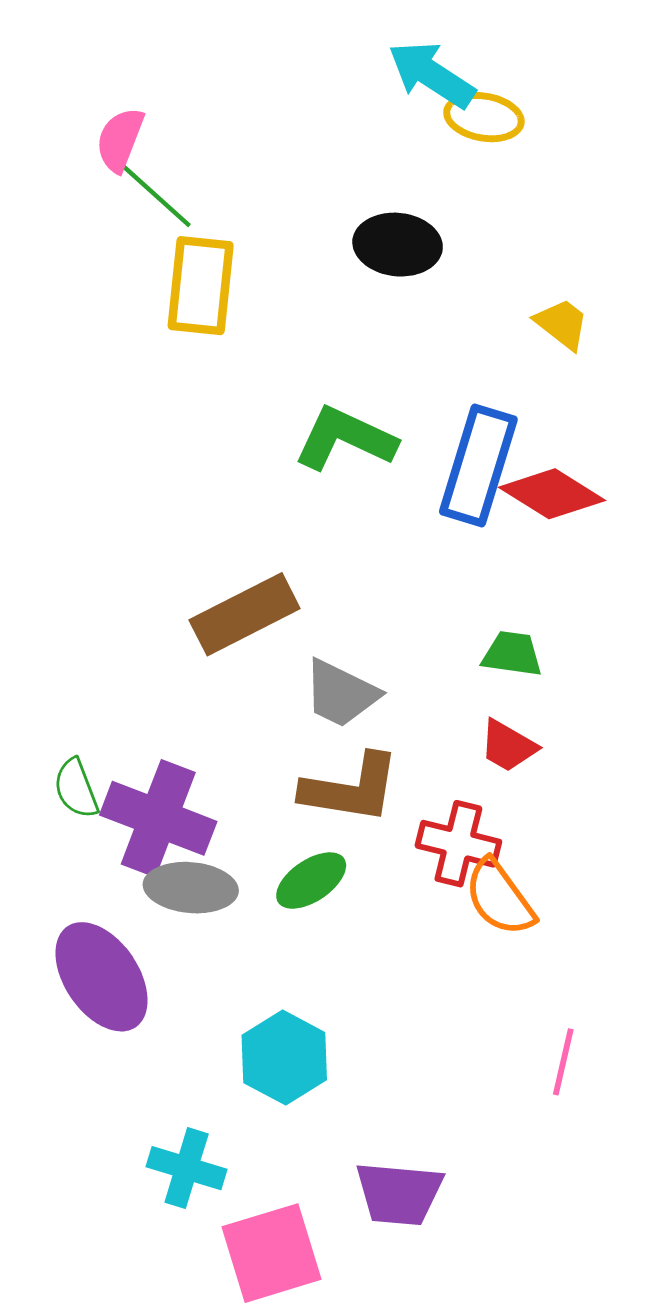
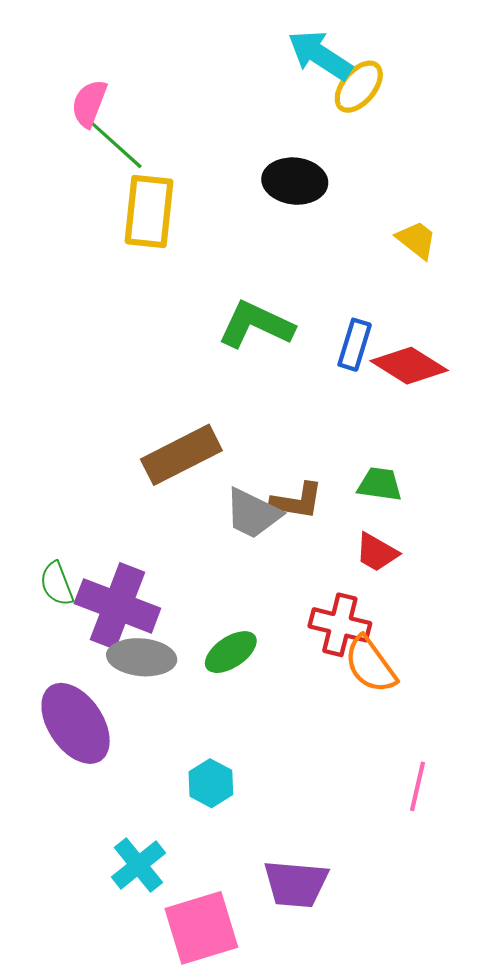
yellow ellipse: (484, 117) -> (359, 87), turned -60
blue rectangle: (478, 466) -> (355, 345), size x0.6
brown L-shape: (351, 788) -> (297, 501), moved, size x0.7
cyan hexagon: (284, 1058) -> (211, 783), size x0.7
cyan cross: (187, 1168) -> (138, 865), turned 34

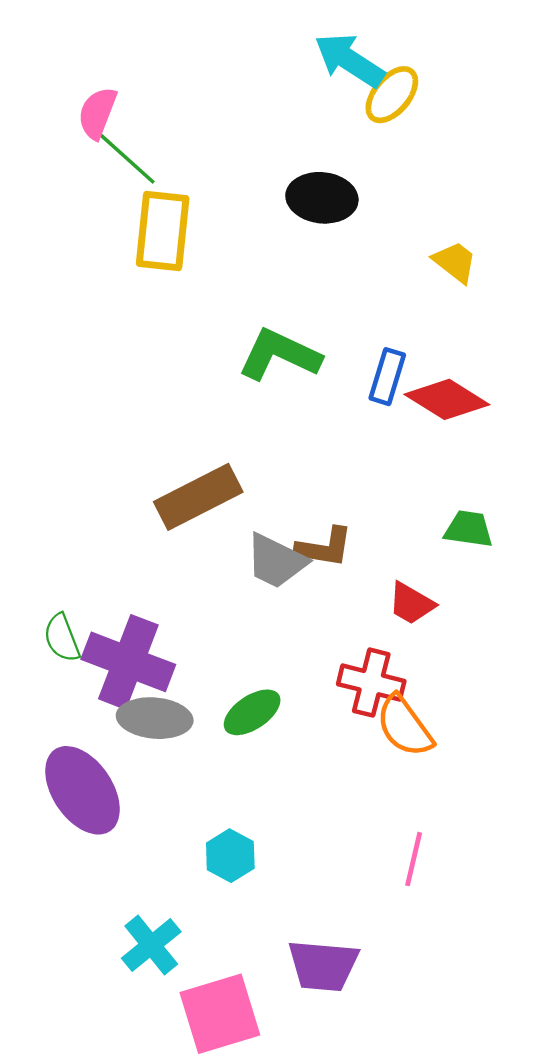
green trapezoid: (380, 484) -> (469, 529), moved
pink line: (418, 786) -> (414, 859), moved

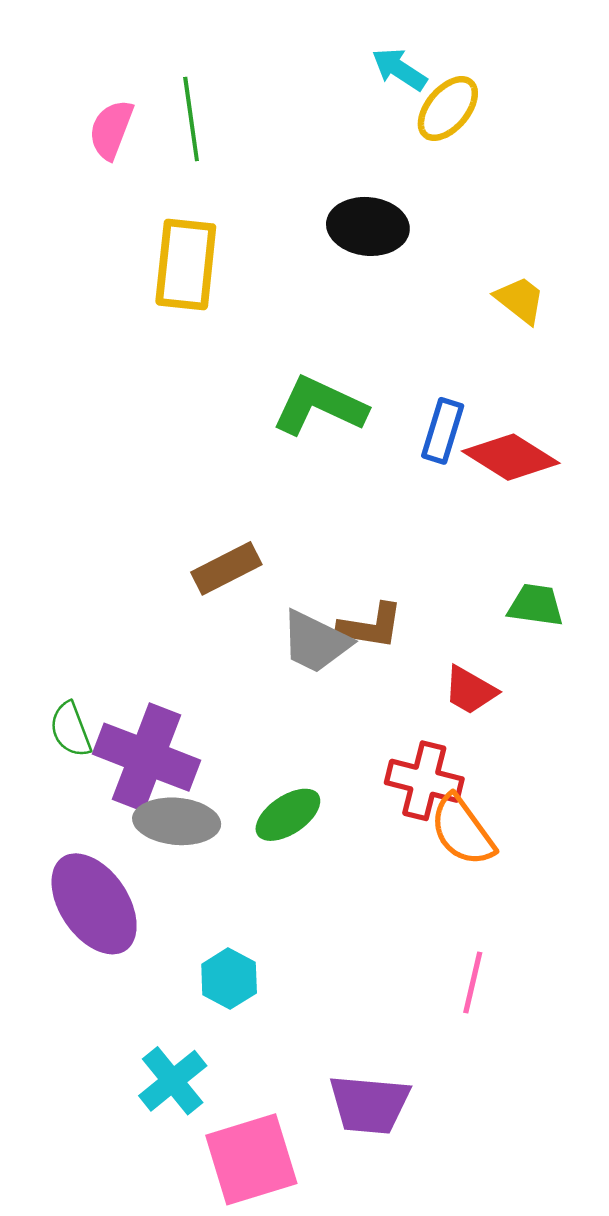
cyan arrow: (349, 60) -> (399, 69), size x0.7
green line: (126, 158) -> (191, 119), moved, turned 40
brown rectangle: (198, 497) -> (226, 568), size x0.7
cyan hexagon: (230, 856) -> (229, 979), moved

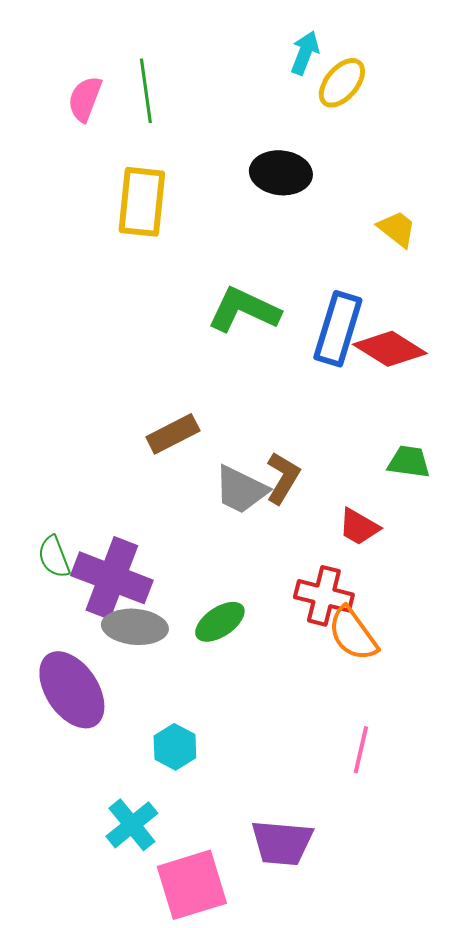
cyan arrow: (399, 69) -> (305, 53), turned 78
blue rectangle: (443, 431) -> (338, 329), size x1.5
brown L-shape: (371, 626) -> (283, 478), turned -68

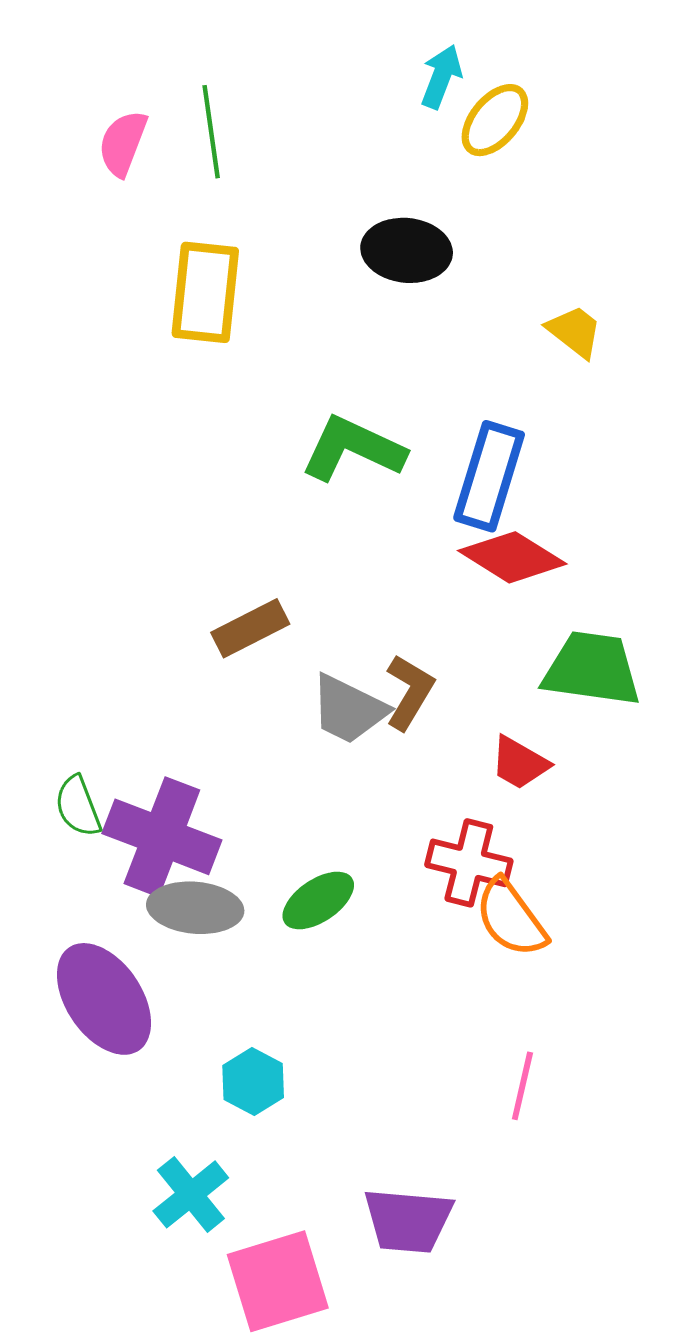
red diamond: (390, 349) -> (512, 557), moved
green trapezoid: (409, 462) -> (592, 669), size x1.6

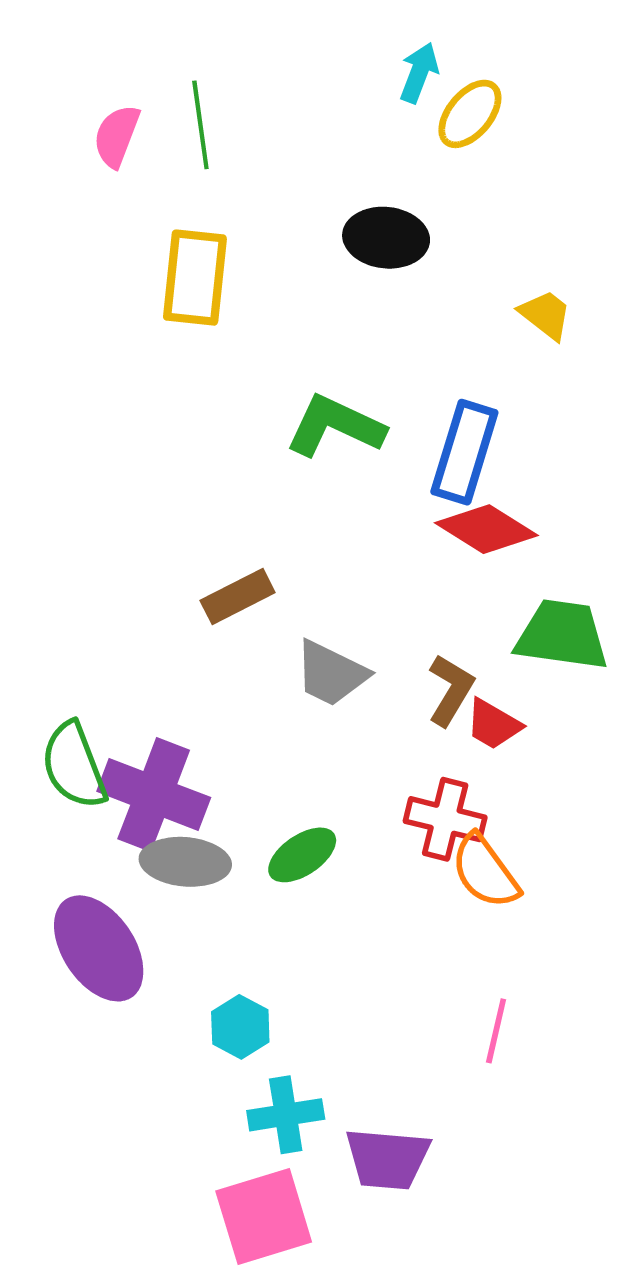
brown L-shape: (409, 692) -> (451, 690), moved
green semicircle: (78, 806) -> (74, 766), size x1.5
cyan cross: (191, 1194) -> (286, 1115), moved, turned 30

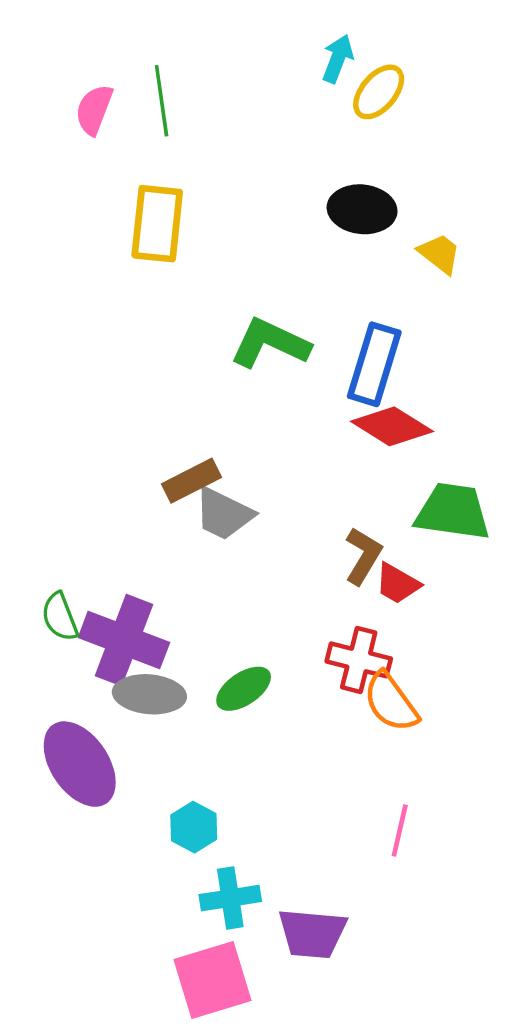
black ellipse: (386, 238) -> (362, 209), moved
gray trapezoid: (331, 673) -> (224, 514), moved
green semicircle: (74, 766) -> (60, 617), size x0.7

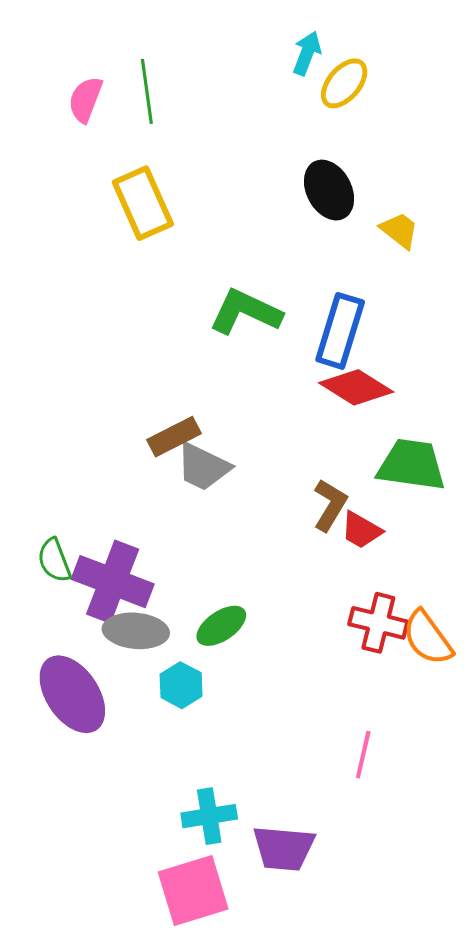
black ellipse: (362, 209) -> (329, 190), turned 56
yellow rectangle: (157, 224) -> (143, 203), turned -30
red cross: (359, 660) -> (378, 623), moved
orange semicircle: (391, 702) -> (428, 638), moved
cyan hexagon: (194, 827) -> (181, 685), moved

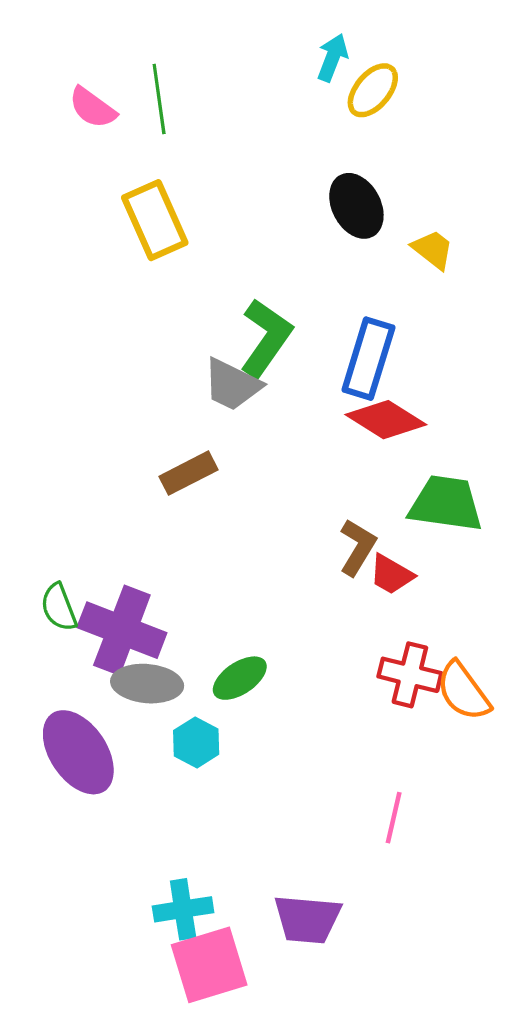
pink semicircle: (85, 99) -> (93, 108), turned -75
green L-shape: (245, 312) -> (266, 338), turned 100
gray trapezoid: (203, 467) -> (232, 385), moved
cyan cross: (209, 816) -> (183, 909), moved

